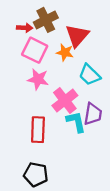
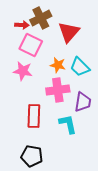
orange star: (65, 52) -> (58, 65), moved
pink star: (38, 79) -> (23, 71), moved
pink cross: (65, 101) -> (58, 90), turned 30
cyan L-shape: (76, 122) -> (68, 124), moved

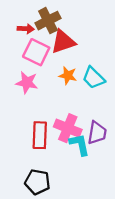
red triangle: (69, 32) -> (63, 42), moved, turned 30
pink cross: (58, 90) -> (68, 128), moved, turned 30
purple trapezoid: (83, 102) -> (97, 133), moved

